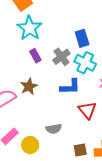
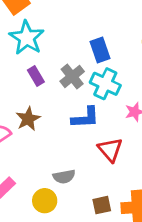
yellow circle: (30, 145) -> (45, 201), moved

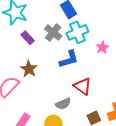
cyan cross: (105, 84) -> (77, 32), turned -35
red triangle: (110, 150) -> (83, 86), moved

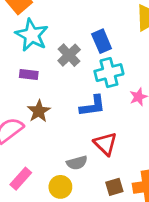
gray cross: (53, 32) -> (69, 55), moved
purple rectangle: (28, 38) -> (29, 75), moved, turned -48

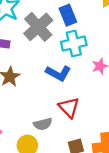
gray cross: (69, 55) -> (38, 27), size x1.4
blue L-shape: (93, 106) -> (58, 73), turned 35

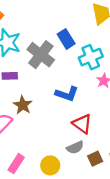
cyan cross: (74, 44) -> (91, 57), moved
gray semicircle: (43, 124) -> (75, 148), moved

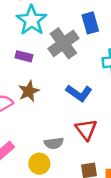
blue rectangle: (66, 39) -> (90, 23), moved
gray semicircle: (75, 148) -> (54, 143), moved

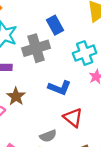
gray cross: (63, 43) -> (36, 48), turned 32

